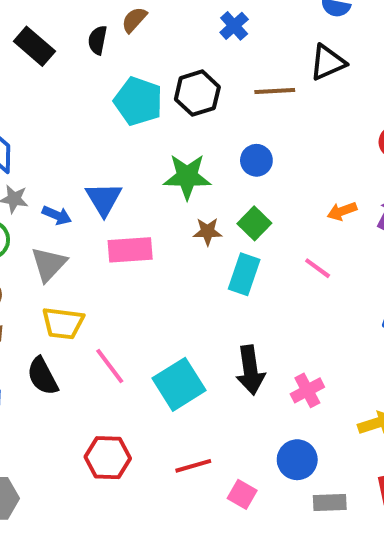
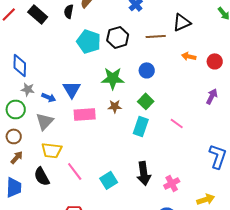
orange arrow: (342, 211) -> (189, 56), moved, turned 32
brown star: (208, 232) -> (115, 106), moved
cyan square: (179, 384) -> (109, 180), size x0.7

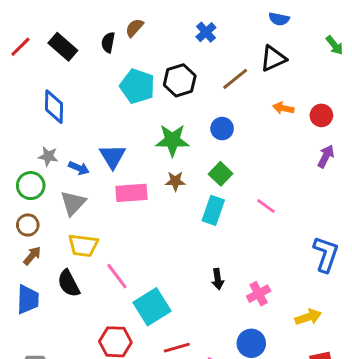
brown line: (156, 36) -> (235, 79), turned -36
blue diamond: (20, 65) -> (54, 107), moved
purple arrow: (212, 96) -> (326, 156), moved
black arrow: (144, 173) -> (218, 279), size x0.6
cyan square: (109, 180) -> (152, 307), moved, size x1.4

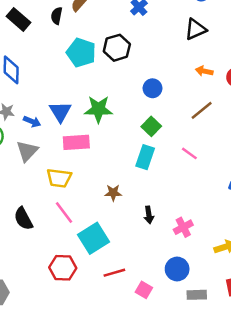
brown line: (235, 79) -> (202, 110), moved
green star: (172, 140) -> (98, 109), moved
brown star: (175, 181) -> (113, 193), moved
yellow trapezoid: (83, 245) -> (59, 178), moved

